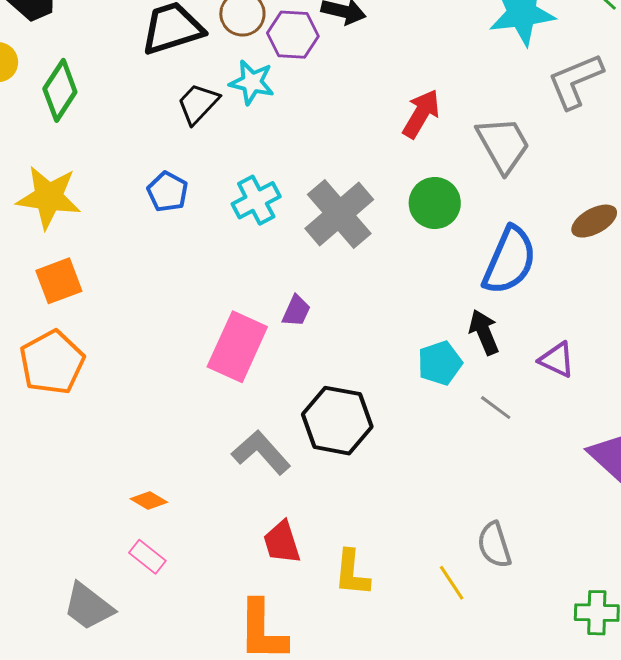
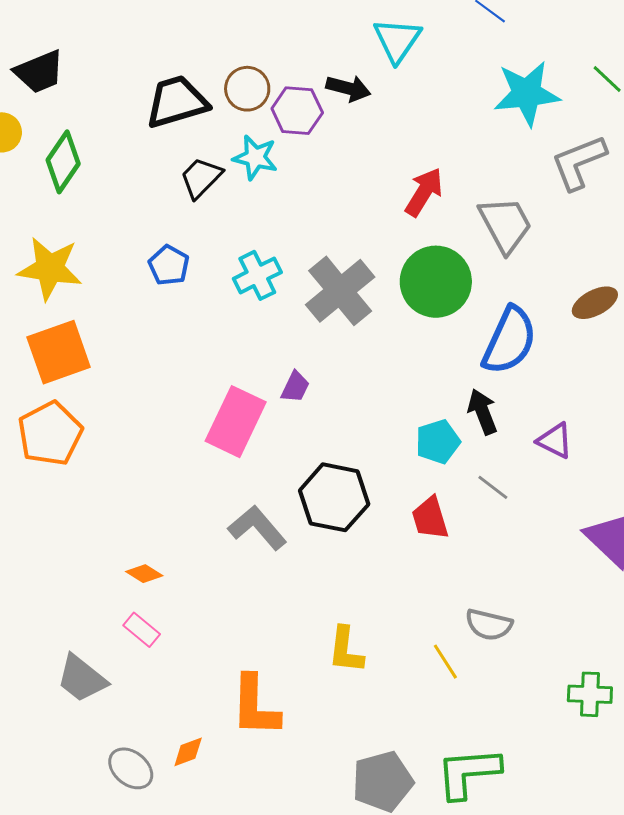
green circle: (435, 203) -> (436, 282), size x1.4
orange square: (59, 281) -> (59, 352), size x1.4
red trapezoid: (282, 542) -> (430, 518), moved
gray semicircle: (494, 545) -> (489, 625), turned -60

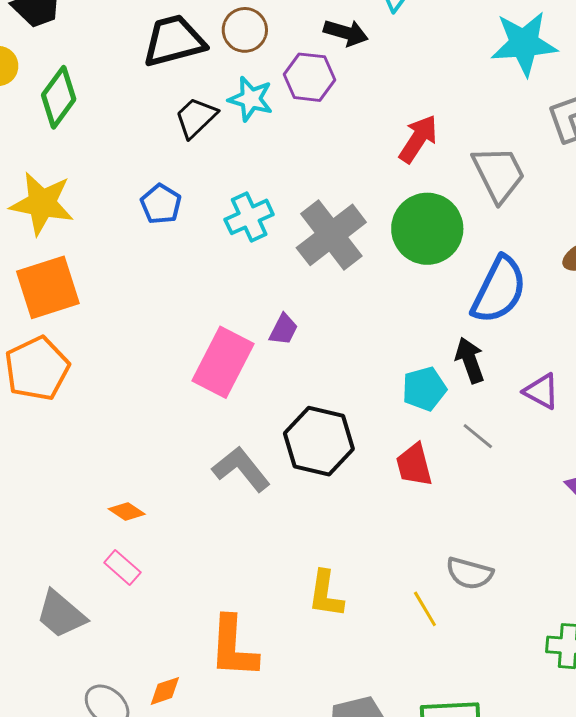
purple hexagon: (297, 111) -> (309, 77), moved

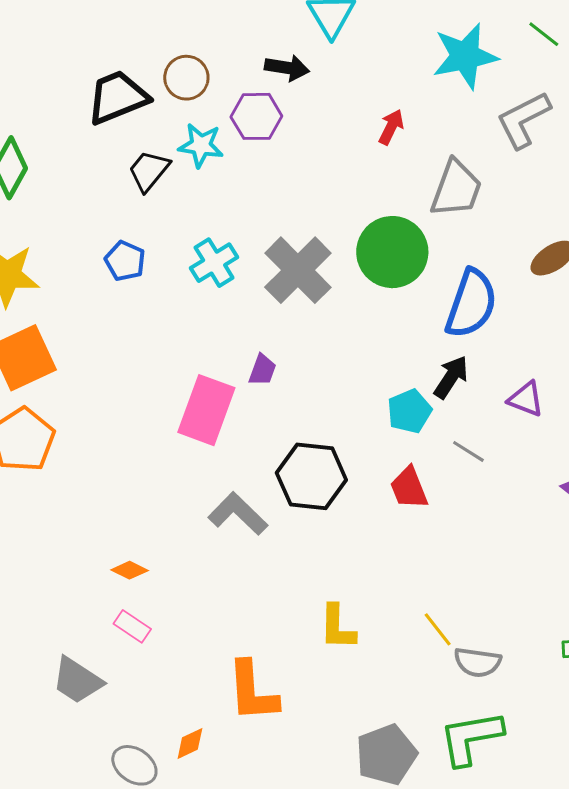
red arrow: (418, 139) -> (391, 127), moved, size x0.7
gray trapezoid: (499, 174) -> (456, 189), turned 54
black arrow: (470, 360) -> (451, 377), turned 60
gray semicircle: (469, 573) -> (478, 662), moved

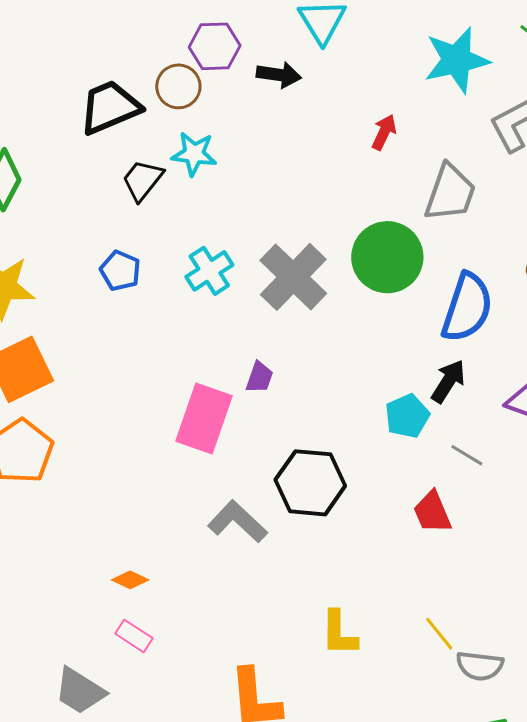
purple hexagon: (256, 116) -> (215, 46), moved
red trapezoid: (409, 488) -> (432, 512), moved

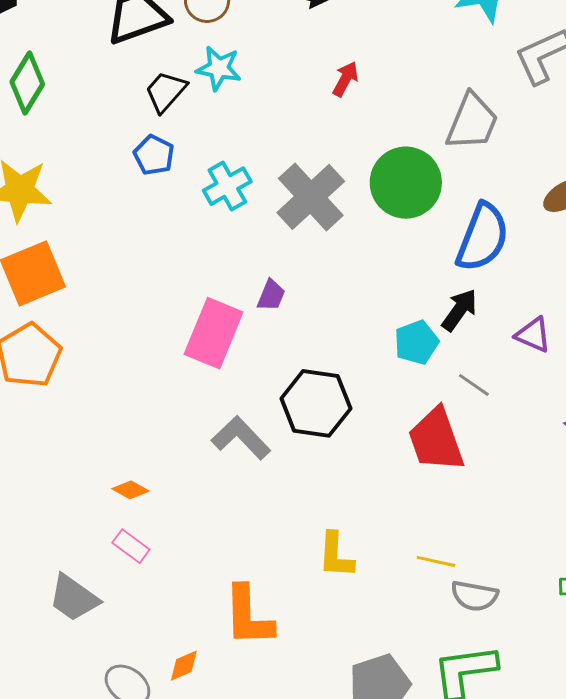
red arrow: (384, 132) -> (345, 79), moved
blue pentagon: (120, 271) -> (154, 155), moved
red trapezoid: (432, 512) -> (436, 440), size x1.5
yellow line: (439, 634) -> (436, 561), turned -42

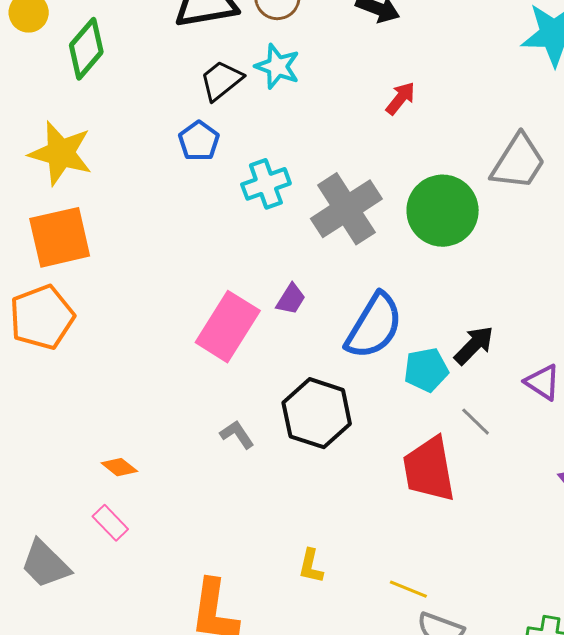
blue semicircle: (482, 237) -> (374, 326), moved
gray L-shape: (241, 438) -> (237, 435), size x0.6
yellow L-shape: (336, 555) -> (311, 566), size x0.7

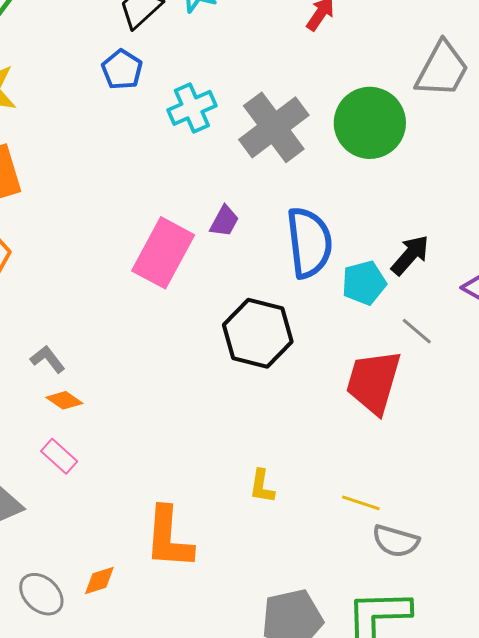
blue semicircle: (374, 326) -> (309, 243), turned -34
gray L-shape: (237, 435) -> (48, 359), moved
red trapezoid: (429, 469) -> (373, 382), turned 30

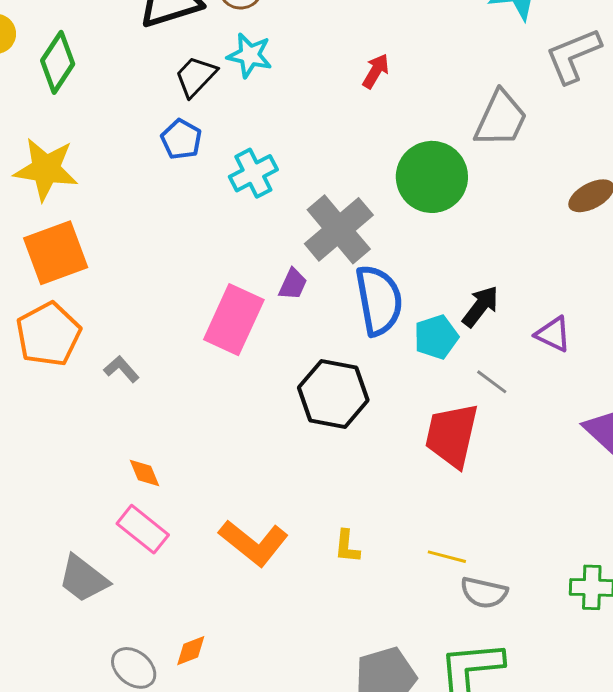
gray cross: (274, 127) -> (339, 229), moved
gray L-shape: (48, 359) -> (121, 369), moved
orange diamond: (64, 400) -> (144, 473), turned 36
pink rectangle: (59, 456) -> (143, 529), size x1.4
orange L-shape: (169, 538) -> (254, 543), moved, turned -52

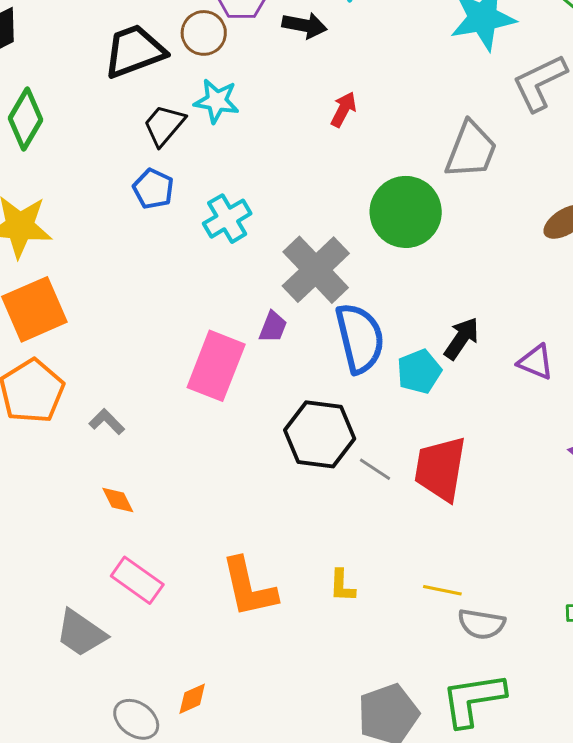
gray line: (492, 382) -> (375, 469), moved
orange diamond: (144, 473) -> (118, 500), moved
orange L-shape: (254, 543) -> (249, 587), turned 42

